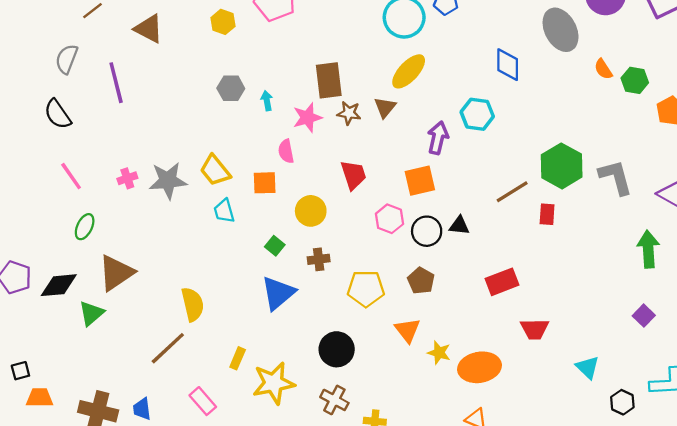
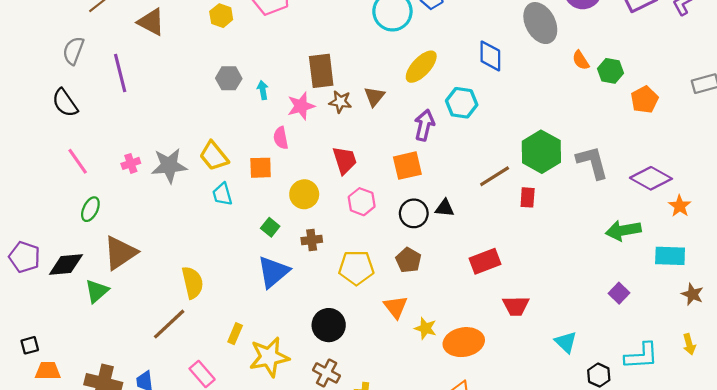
yellow ellipse: (409, 71) -> (421, 67), moved
pink hexagon: (389, 219) -> (362, 202), moved
green arrow: (648, 249) -> (623, 230), turned -96

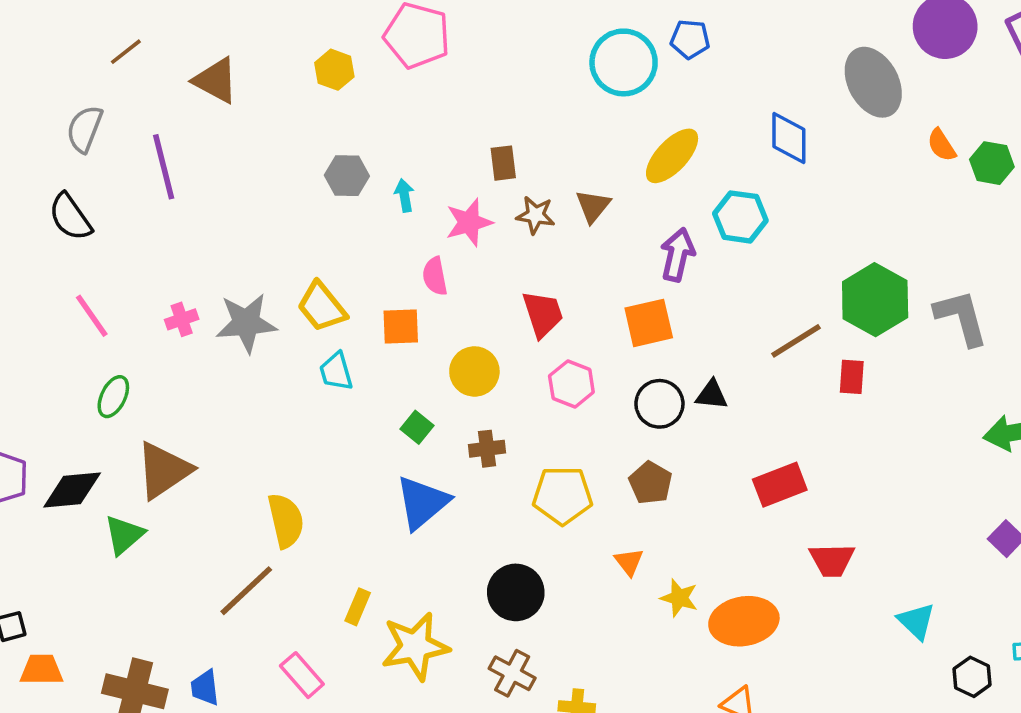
brown rectangle: (321, 71) -> (503, 163), size x0.6
orange triangle: (396, 307) -> (629, 562), size x0.7

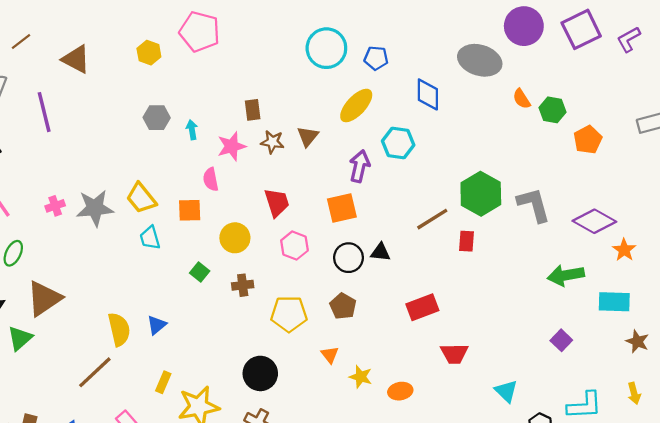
blue pentagon: (690, 39) -> (376, 58), moved
gray ellipse: (873, 82) -> (480, 60), turned -45
blue triangle: (422, 503) -> (157, 325), moved, size x0.6
orange ellipse: (744, 621) -> (400, 391), size x0.6

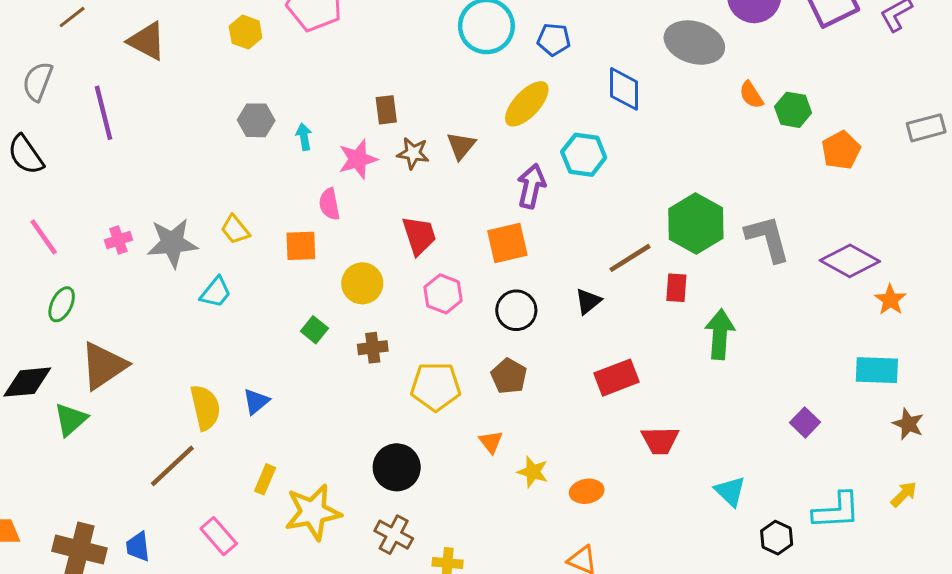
yellow trapezoid: (141, 198) -> (235, 230), size x0.7
cyan trapezoid: (150, 238) -> (216, 292), moved, turned -125
black triangle: (380, 252) -> (588, 301), moved, turned -45
green arrow: (566, 275) -> (720, 334), moved, turned 104
yellow arrow: (634, 393) -> (904, 494), turned -120

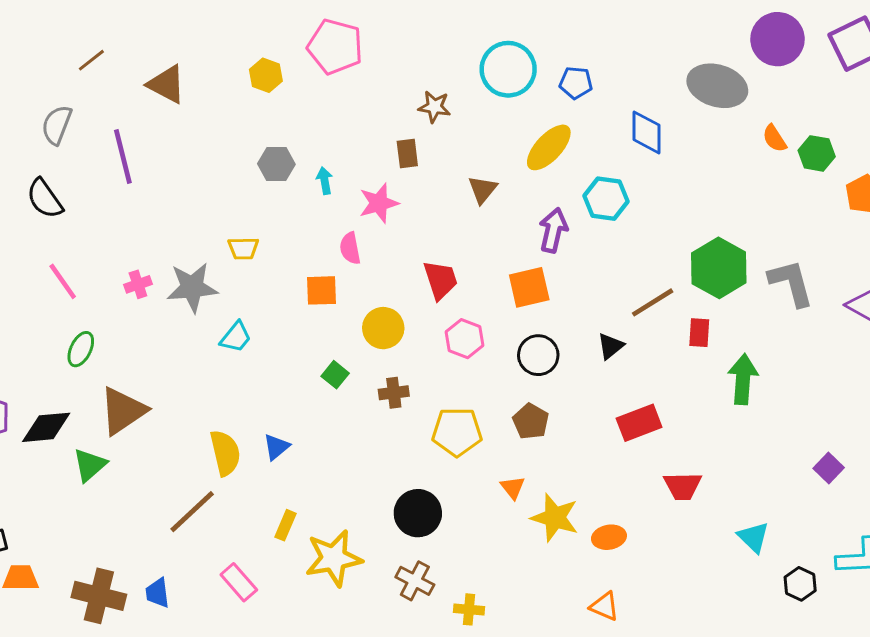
brown star: (413, 153) -> (434, 107), moved
yellow trapezoid: (235, 230) -> (243, 248), moved, turned -52
yellow star: (533, 472) -> (555, 518), size x1.5

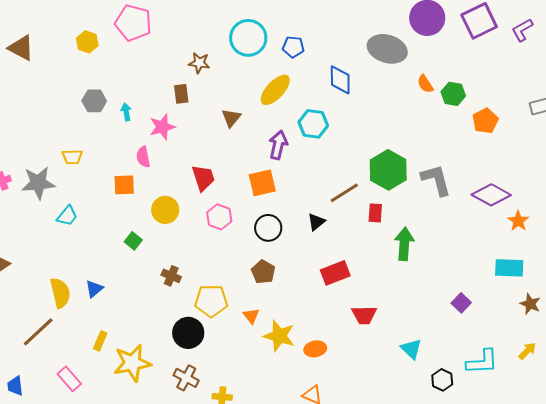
brown cross: (394, 393) -> (171, 276), moved, turned 30
yellow pentagon: (457, 432) -> (211, 301), moved

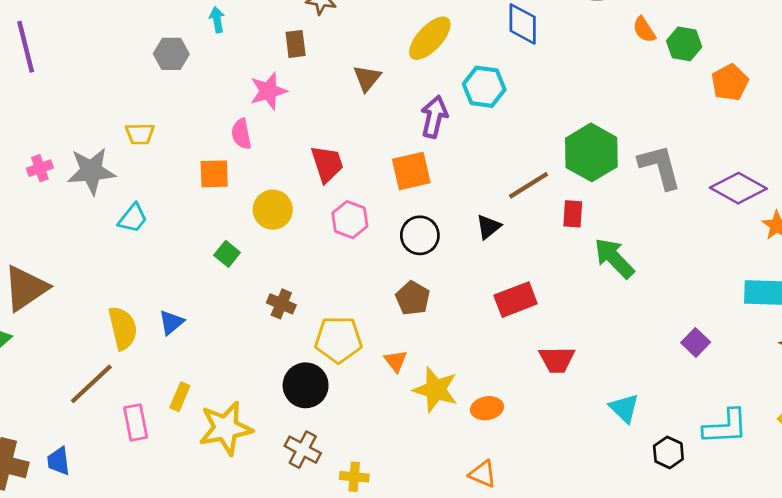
cyan arrow: (126, 112) -> (217, 20), moved
green arrow: (404, 244) -> (614, 258), turned -48
pink rectangle: (69, 379) -> (136, 422), moved, turned 30

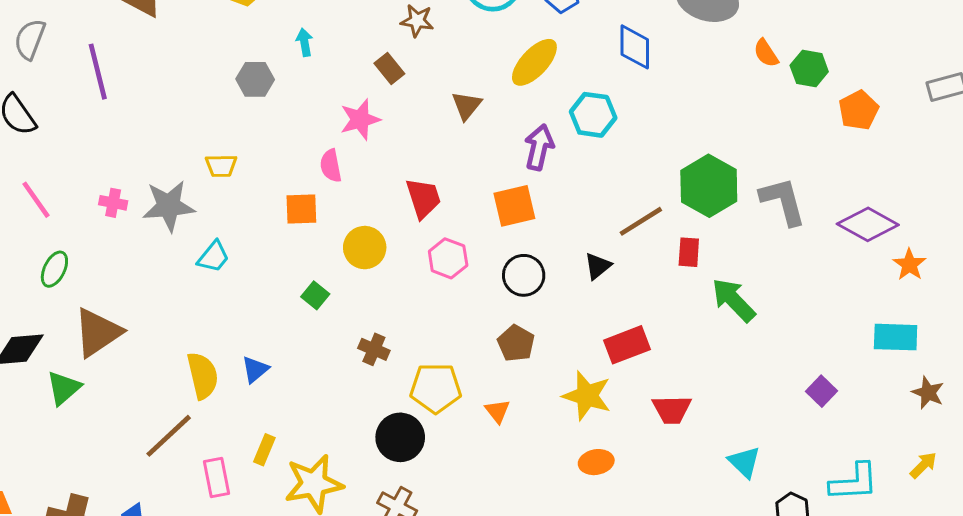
brown rectangle: (296, 44) -> (389, 69), turned -32
pink cross: (40, 168) -> (113, 203), turned 30
yellow star: (436, 390) -> (587, 396), moved

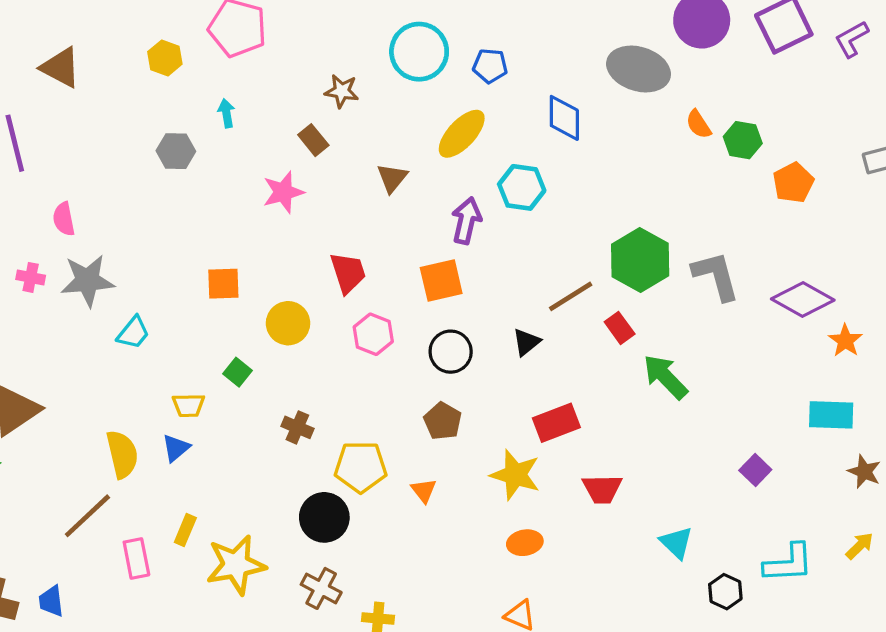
yellow trapezoid: (221, 166) -> (189, 405), moved
pink semicircle: (331, 166) -> (64, 219), moved
red rectangle: (689, 252) -> (620, 328), turned -40

